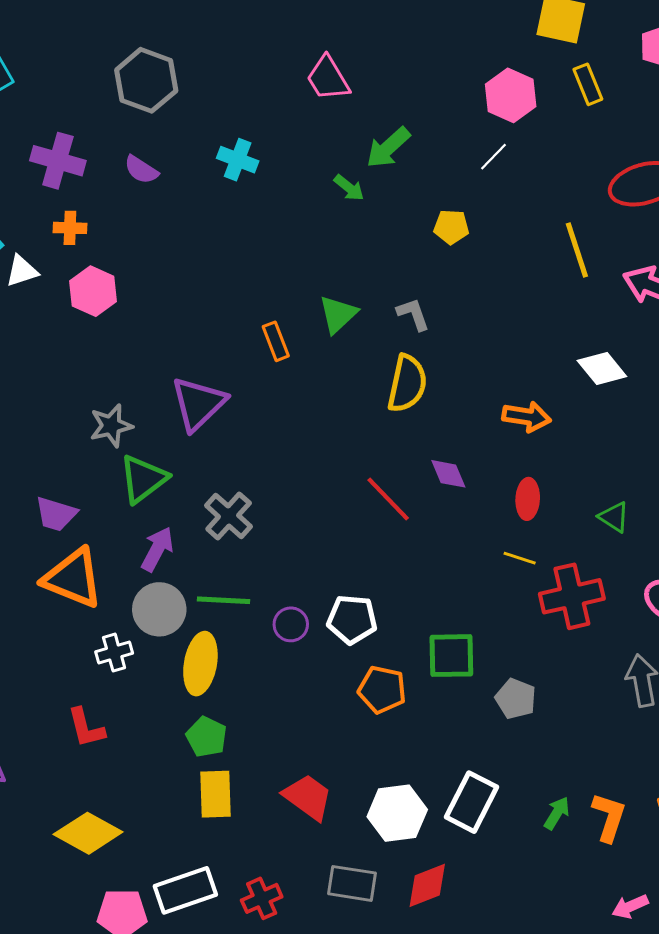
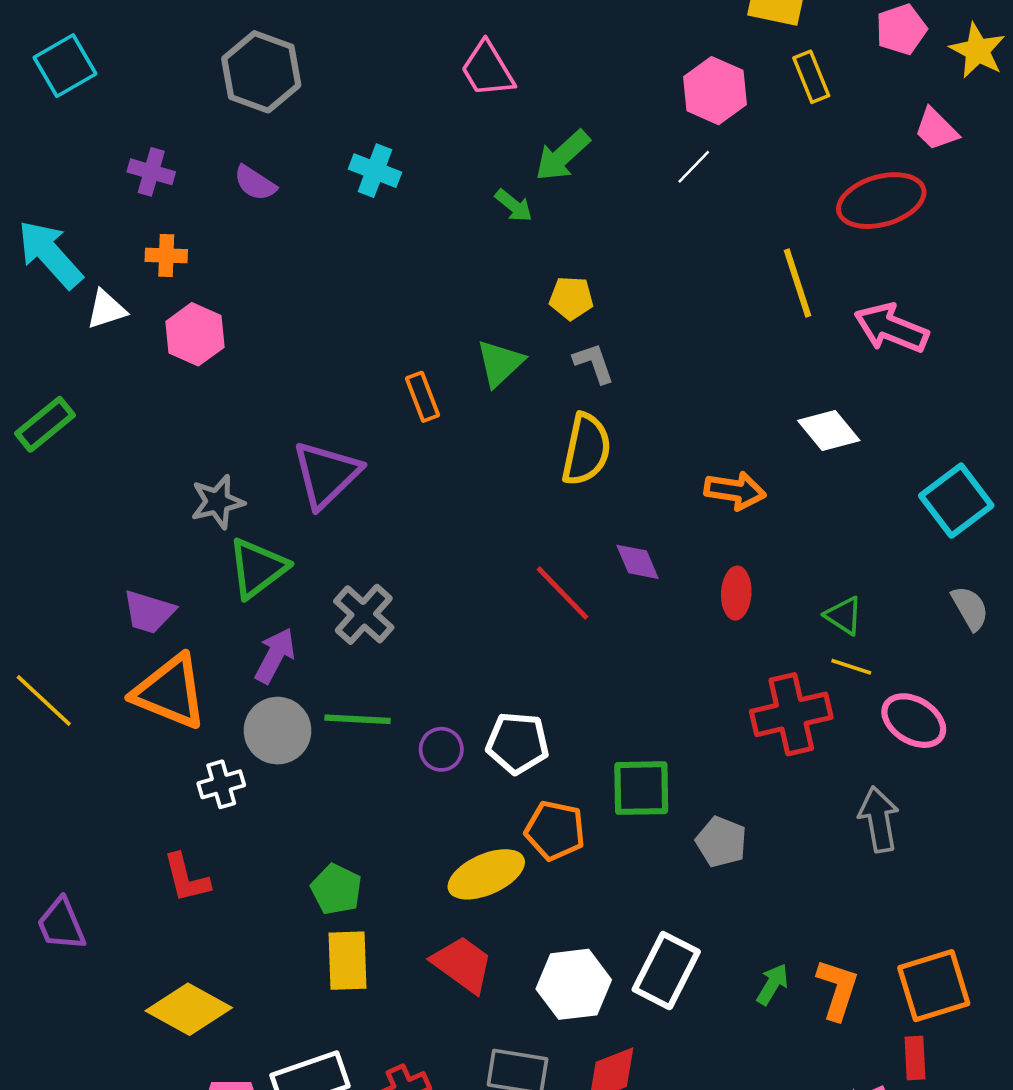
purple cross: (58, 161) -> (151, 172), size x0.7
yellow pentagon: (451, 227) -> (571, 298), moved
yellow line: (520, 558) -> (851, 667), moved
yellow ellipse: (200, 664) -> (486, 874), moved, turned 56

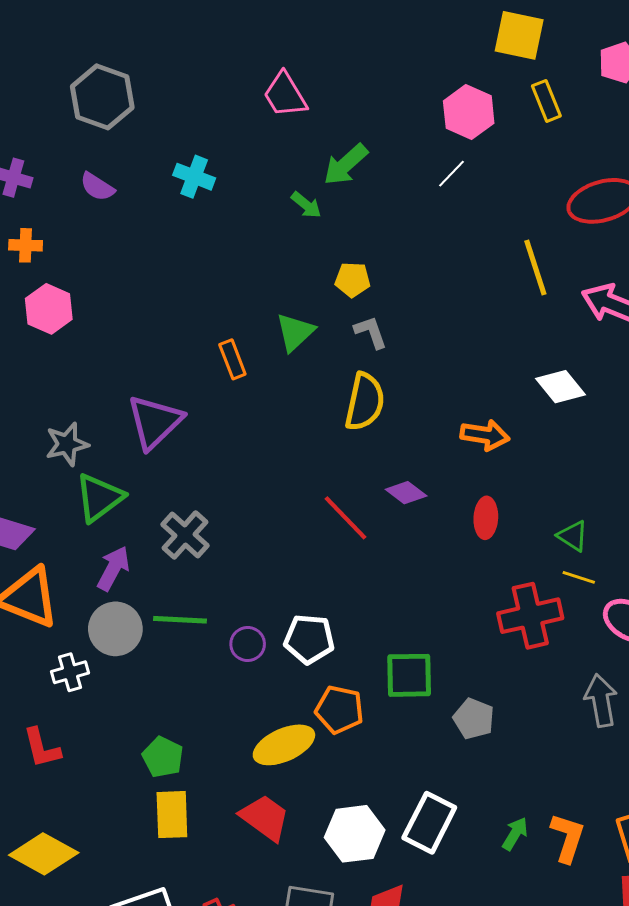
purple diamond: (638, 562) -> (406, 493), turned -30

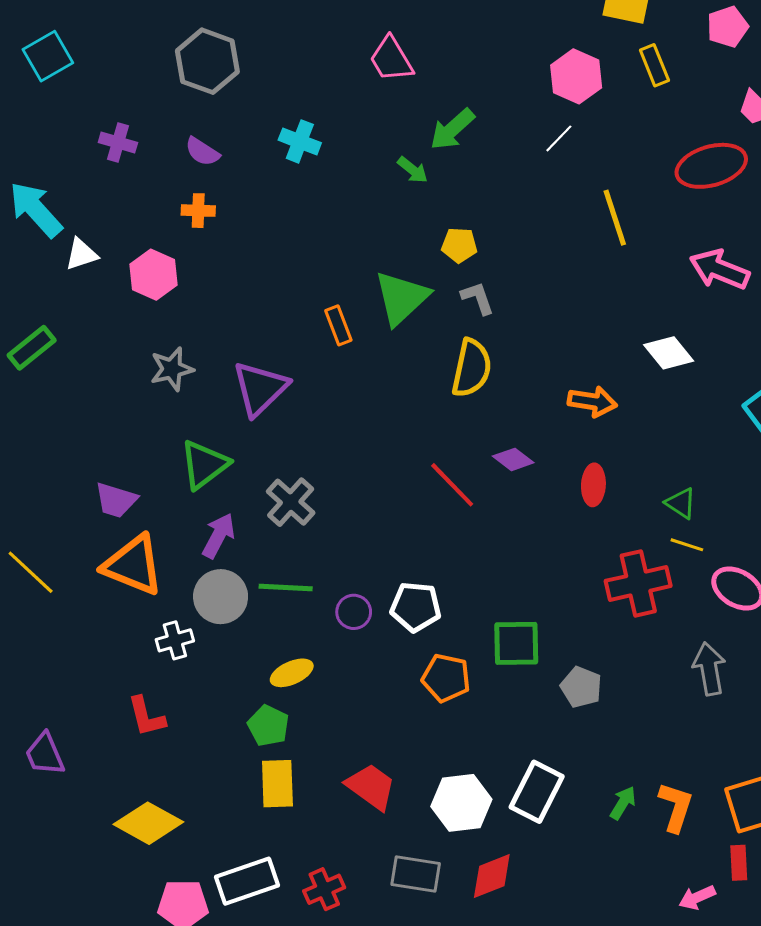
orange cross: (26, 245) -> (198, 211), moved
yellow line: (535, 267) -> (615, 218), moved
green triangle: (295, 332) -> (401, 298), size x1.4
gray star: (67, 444) -> (172, 369), moved
yellow ellipse: (284, 745) -> (292, 673), moved, size x0.7

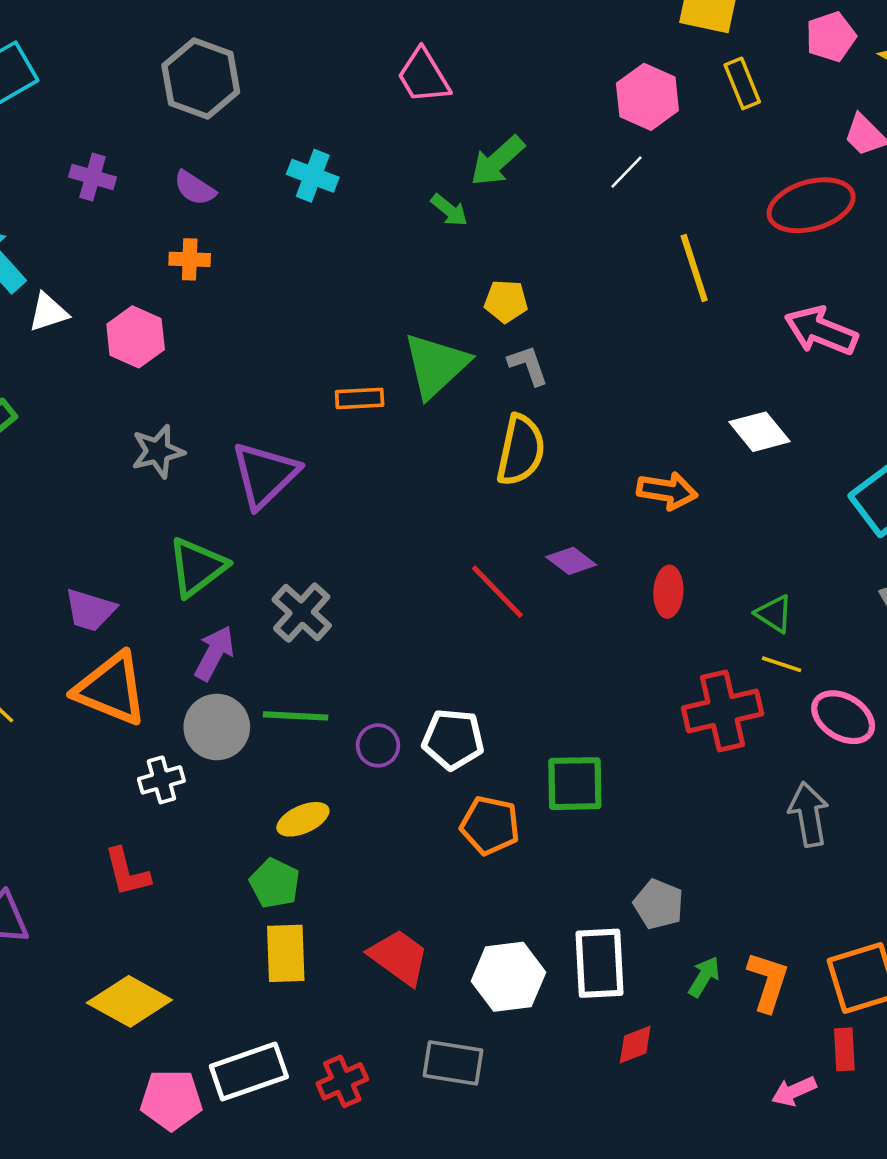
orange rectangle: (338, 325) -> (360, 398), turned -72
gray pentagon: (581, 687) -> (659, 904), moved
white rectangle: (537, 792) -> (599, 963), turned -30
red diamond: (492, 876) -> (635, 1044), moved, size x0.7

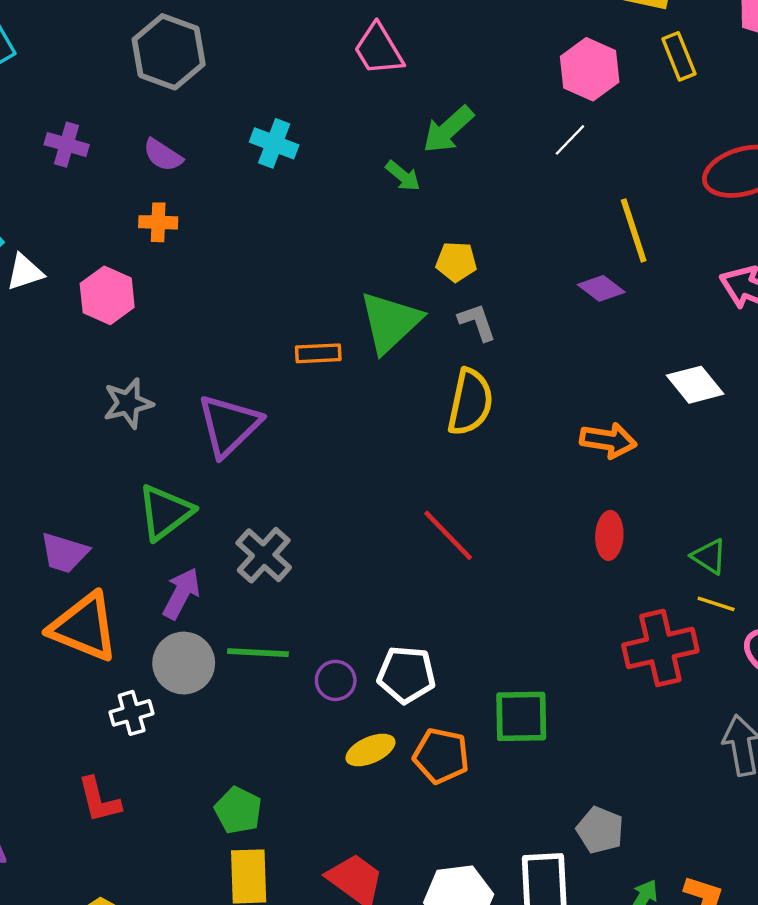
purple diamond: (571, 561) -> (601, 288), moved
yellow ellipse: (303, 819) -> (370, 750), moved

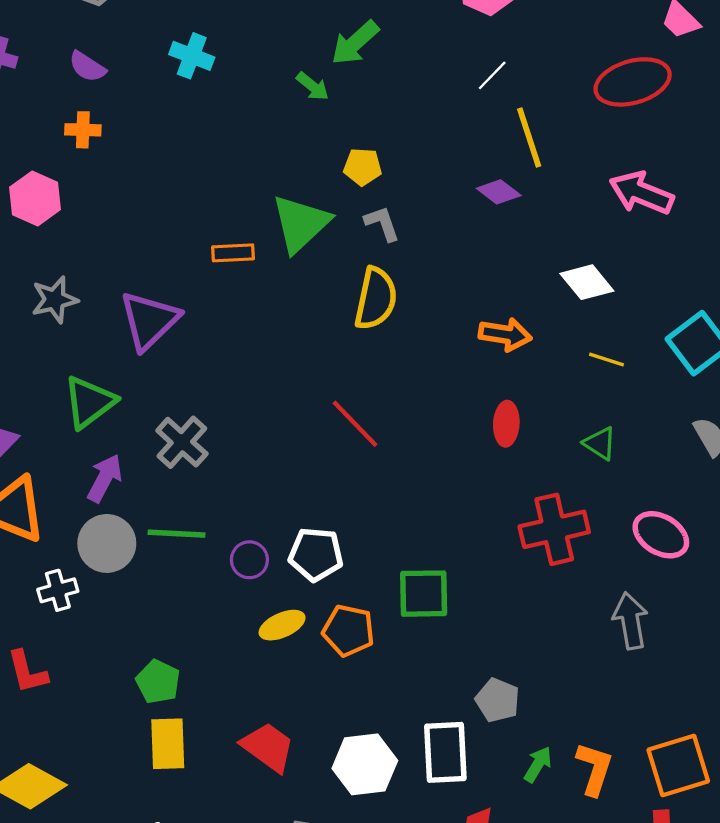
white line: (570, 140) -> (492, 75), moved
yellow line: (716, 604) -> (606, 360), moved

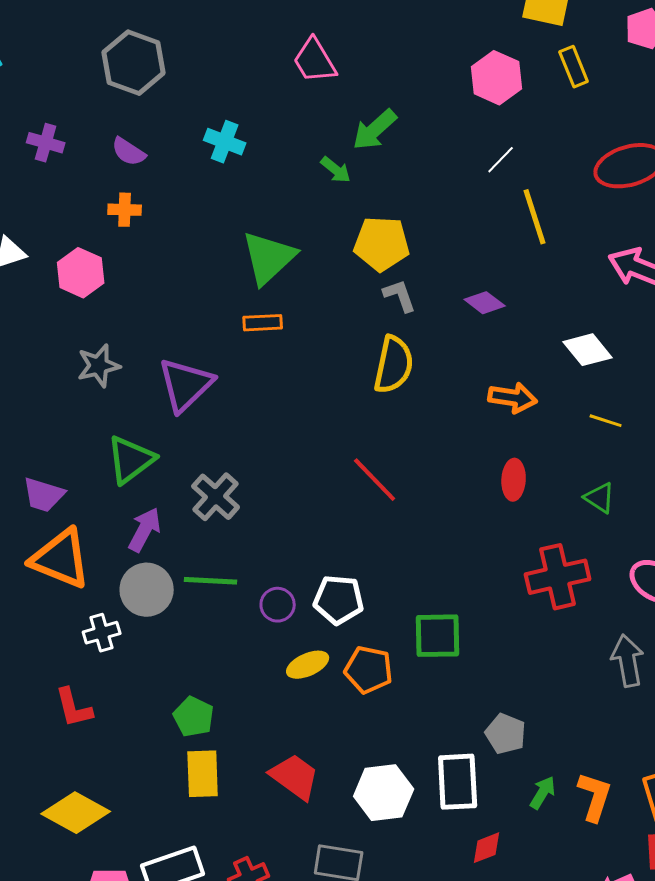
yellow pentagon: (363, 167) -> (382, 244), size x1.6
purple diamond: (499, 192) -> (485, 303), moved
green triangle: (301, 223) -> (269, 258), moved

